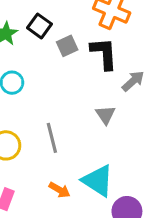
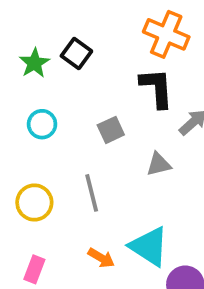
gray square: (67, 46) -> (111, 130), moved
gray triangle: (105, 115) -> (159, 164), turned 50

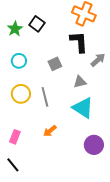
yellow circle: (34, 202) -> (21, 94), moved
cyan triangle: (149, 246) -> (83, 108), moved
orange arrow: (101, 258) -> (50, 131), turned 112

